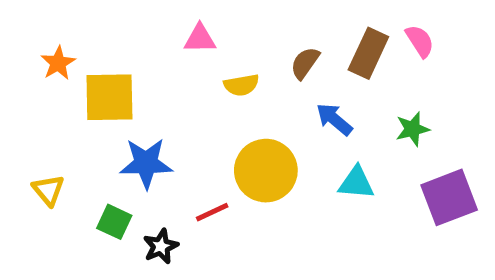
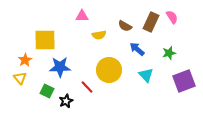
orange star: (58, 63) -> (25, 60), moved
brown semicircle: (305, 63) -> (125, 26), turned -96
cyan triangle: (356, 183) -> (146, 75), turned 42
red line: (212, 212) -> (87, 87), turned 72

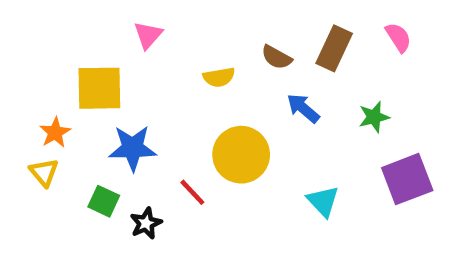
pink triangle: (82, 16) -> (148, 35), moved, turned -48
pink semicircle: (172, 17) -> (398, 37), moved
cyan triangle: (146, 75) -> (323, 201), moved

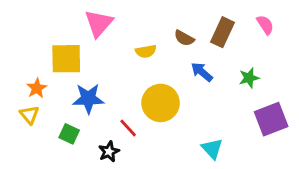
pink triangle: (148, 35) -> (99, 23), size x1.5
cyan triangle: (323, 201) -> (212, 149), moved
black star: (146, 223) -> (109, 152), moved

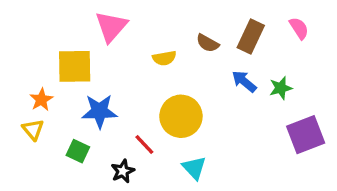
blue arrow: (202, 72) -> (244, 81), moved
cyan triangle: (212, 149) -> (194, 168), moved

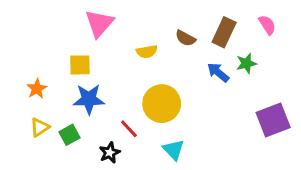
yellow square: (75, 66) -> (80, 65), moved, size x0.7
green star: (281, 88) -> (246, 63), moved
yellow triangle: (33, 130) -> (40, 127), moved, turned 36
green square: (78, 151) -> (69, 135), turned 36

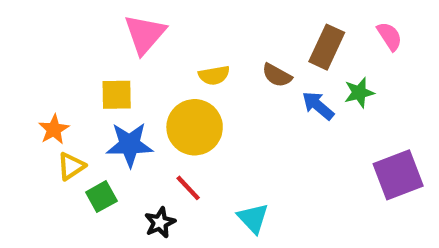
brown semicircle: (185, 38) -> (277, 75), moved
yellow circle: (162, 104) -> (195, 127), moved
yellow triangle: (40, 127) -> (71, 166), moved

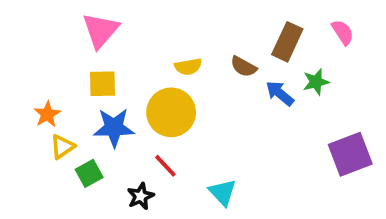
pink triangle: (145, 34) -> (101, 30), moved

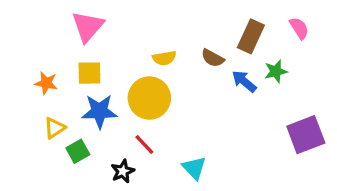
orange star: (47, 114) -> (46, 83), moved, turned -30

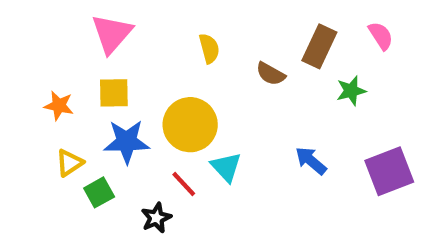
yellow semicircle: (164, 58) -> (209, 48), moved, turned -95
blue arrow: (244, 81) -> (311, 161), moved
cyan triangle: (194, 168) -> (226, 167), moved

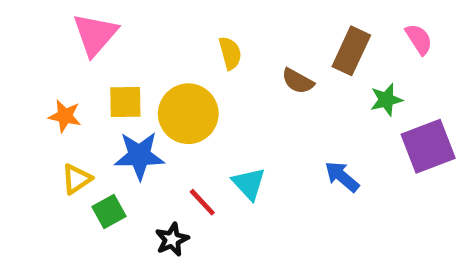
pink triangle: (112, 34) -> (95, 35), moved
yellow circle: (190, 125) -> (188, 114), moved
purple square: (389, 171) -> (428, 146), moved

